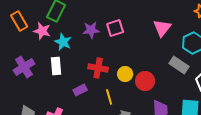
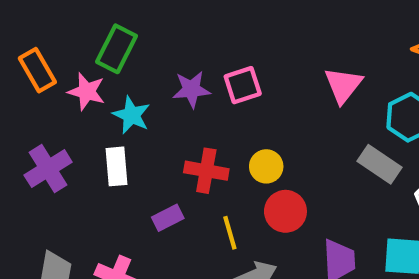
yellow circle: (125, 74) -> (266, 166), moved
red circle: (145, 81) -> (285, 211), moved

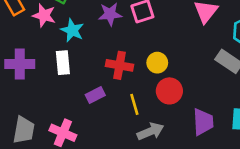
purple cross: (48, 169) -> (20, 64), turned 32

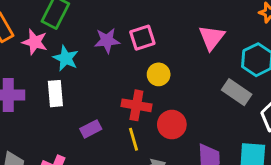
yellow circle: (157, 63) -> (159, 74), moved
red cross: (120, 65) -> (136, 105), moved

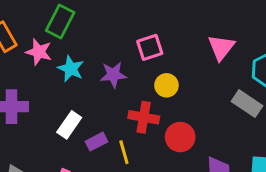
purple star: (107, 41) -> (113, 75), moved
white rectangle: (55, 94) -> (69, 125), moved, turned 40
yellow line: (133, 139) -> (124, 152), moved

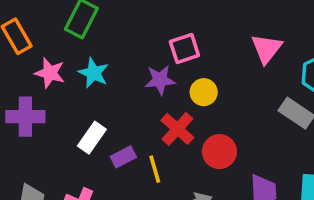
pink star: (39, 52) -> (50, 73), moved
purple star: (113, 75) -> (160, 80), moved
red cross: (144, 117) -> (177, 129), turned 32

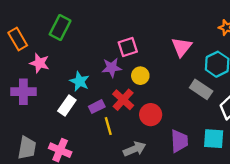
cyan star: (94, 73) -> (80, 81), moved
purple rectangle: (123, 157) -> (97, 107), moved

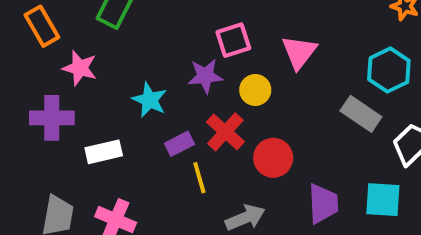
pink triangle: (182, 47) -> (299, 52), moved
white rectangle: (67, 105) -> (104, 152), moved, turned 42

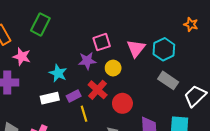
cyan hexagon: (389, 70) -> (164, 49), moved
white rectangle: (104, 152) -> (50, 98), moved

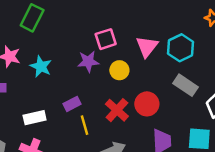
cyan star: (58, 73) -> (41, 66), moved
red cross: (98, 90) -> (117, 110), moved
white rectangle: (50, 98) -> (35, 118), moved
red circle: (122, 103) -> (147, 104), moved

